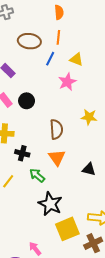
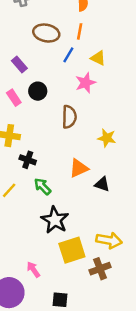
black circle: (27, 101) -> (38, 91), moved
yellow star: (89, 117) -> (107, 138), moved
brown semicircle: (56, 129) -> (69, 117), moved
orange triangle: (57, 158) -> (79, 168), moved, turned 36

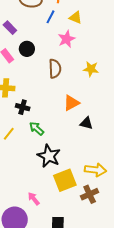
yellow star: (107, 138) -> (91, 69), moved
orange triangle: (79, 168) -> (71, 103), moved

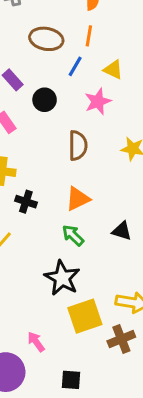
black circle: (27, 49) -> (45, 100), moved
orange triangle: (71, 103) -> (78, 199), moved
green arrow: (37, 129) -> (73, 235), moved

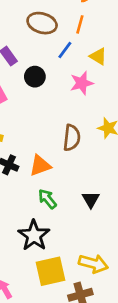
brown semicircle: (78, 146) -> (72, 138), moved
orange triangle: (78, 199) -> (40, 165), moved
black triangle: (122, 231) -> (91, 199), turned 36

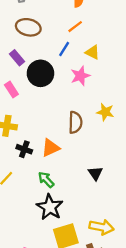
brown ellipse: (42, 23) -> (28, 27), moved
orange line: (80, 24) -> (75, 27), turned 42
black circle: (35, 77) -> (40, 73), size x1.5
green arrow: (47, 199) -> (46, 180), moved

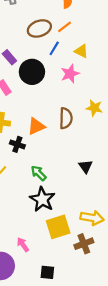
brown ellipse: (28, 27) -> (39, 28), moved, turned -30
orange triangle: (51, 148) -> (36, 126), moved

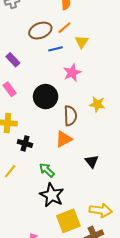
blue line: (54, 48) -> (56, 49), turned 48
yellow triangle: (81, 51) -> (82, 42), moved, turned 40
black circle: (32, 72) -> (46, 97), moved
orange triangle: (36, 126) -> (64, 139), moved

